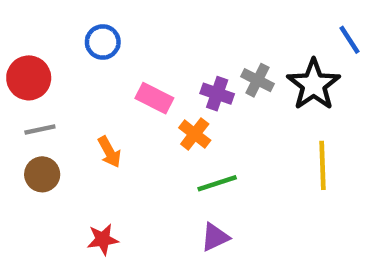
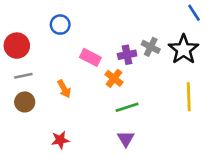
blue line: (349, 40) -> (194, 13), moved
purple cross: (217, 94) -> (127, 55), turned -30
purple triangle: (215, 237) -> (126, 139), turned -36

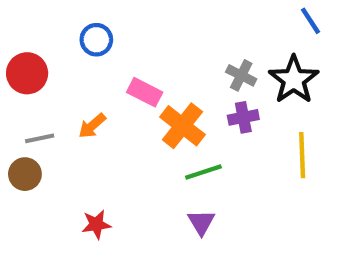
purple cross: (127, 55) -> (243, 117), moved
gray line: (23, 76) -> (40, 138), moved
orange cross: (114, 78) -> (182, 126), size x1.5
orange arrow: (64, 89) -> (92, 126), moved, turned 78
brown circle: (25, 102) -> (25, 174), moved

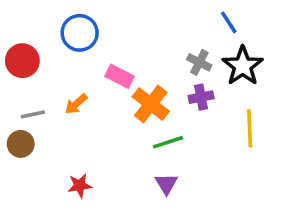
blue line: (311, 21) -> (229, 22), moved
blue circle: (96, 40) -> (80, 33), size x1.4

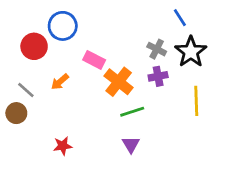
red circle: (22, 61) -> (34, 46), moved
gray line: (33, 114) -> (26, 90), turned 54

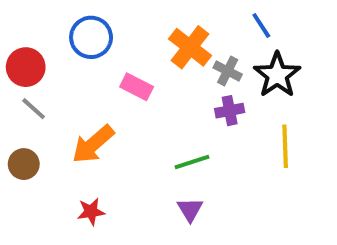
red circle: (34, 46) -> (26, 67), moved
orange arrow: (60, 82) -> (93, 144), moved, size x1.6
orange cross: (119, 82) -> (190, 47), moved
gray line: (26, 90) -> (34, 109), moved

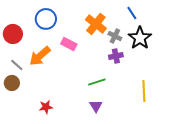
gray line: (34, 109) -> (17, 65), moved
orange arrow: (93, 144) -> (40, 56), moved
yellow line: (285, 146) -> (144, 91), moved

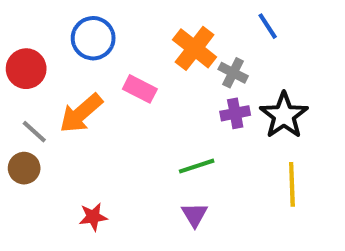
black star: (140, 38) -> (284, 115), moved

